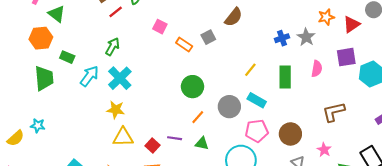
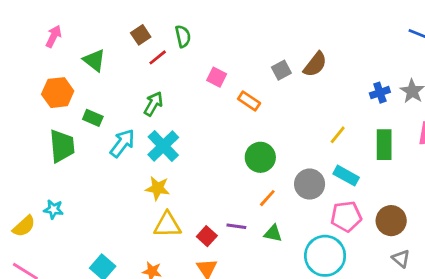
green triangle: (57, 14) -> (94, 60), moved
gray square: (208, 37) -> (281, 70), moved

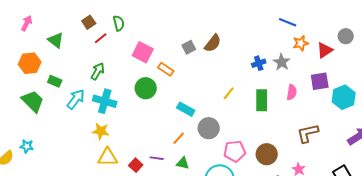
pink square: (217, 77) -> (143, 52), size x1.5
green trapezoid: (62, 146) -> (33, 101), turned -40
cyan cross: (163, 146) -> (105, 101), turned -30
green circle: (260, 157) -> (146, 88), moved
cyan rectangle: (346, 176) -> (186, 109), moved

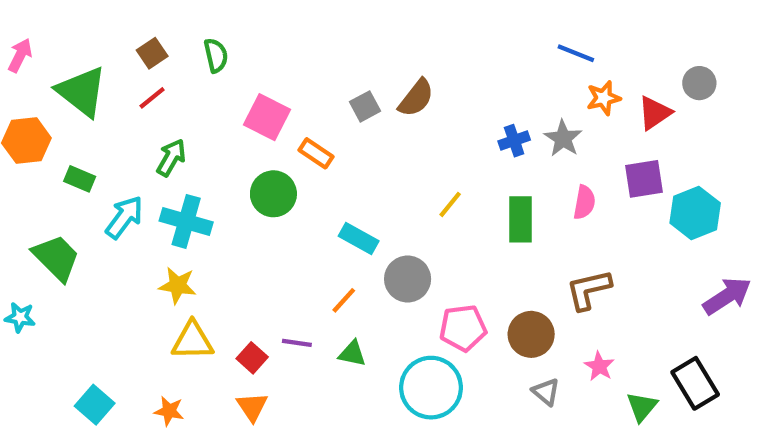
red line: (101, 38) -> (152, 98), moved
green triangle: (56, 40) -> (82, 92), size x1.5
green trapezoid: (33, 101) -> (56, 258), moved
brown L-shape: (308, 133) -> (589, 290), moved

